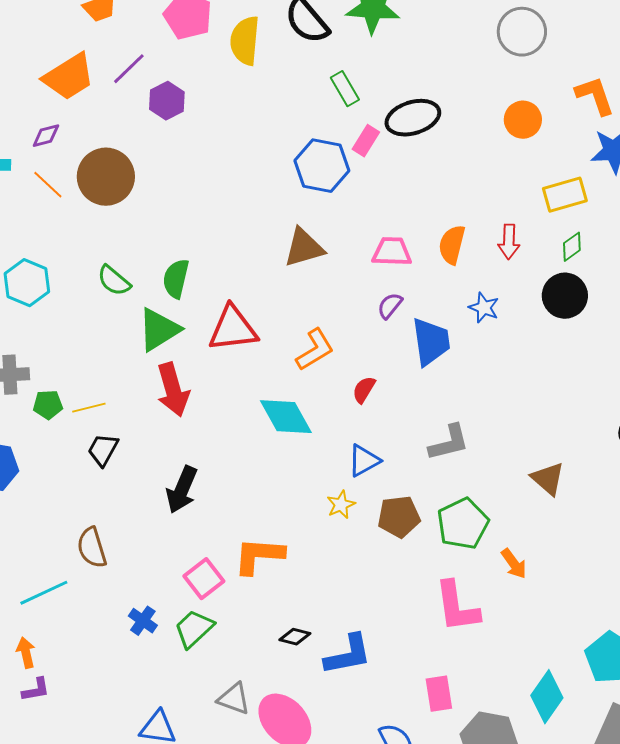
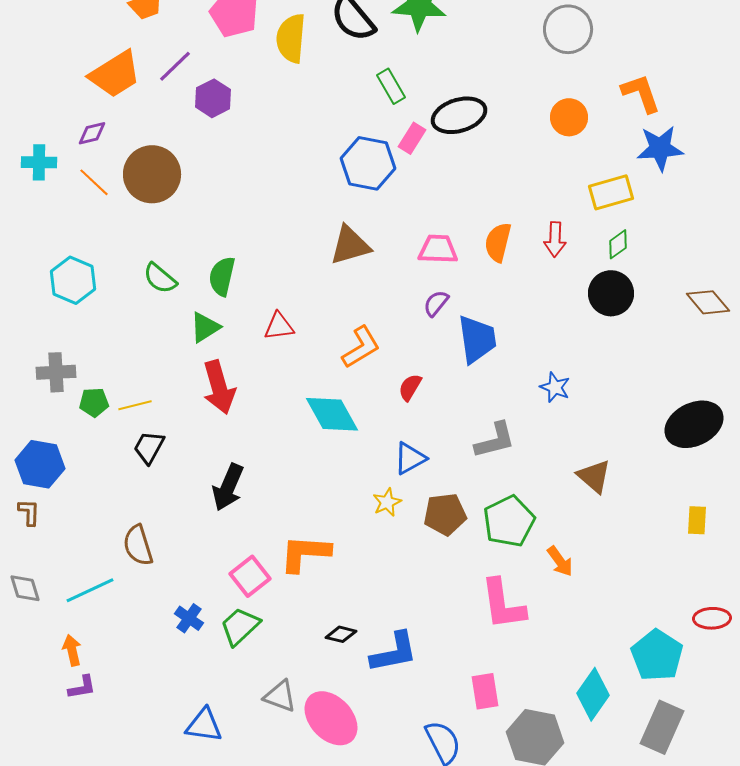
blue star: (484, 308) -> (555, 387), moved
red triangle: (233, 329) -> (279, 326), size x0.6
green triangle: (159, 330) -> (205, 327), size x0.7

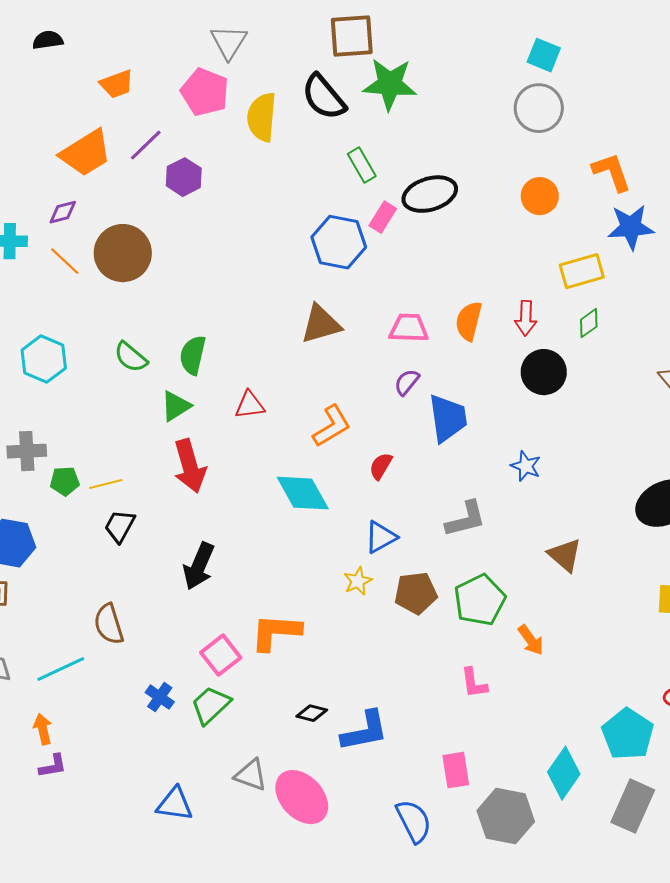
black circle: (611, 293) -> (544, 372), moved
pink L-shape: (503, 604) -> (474, 683), size x0.6

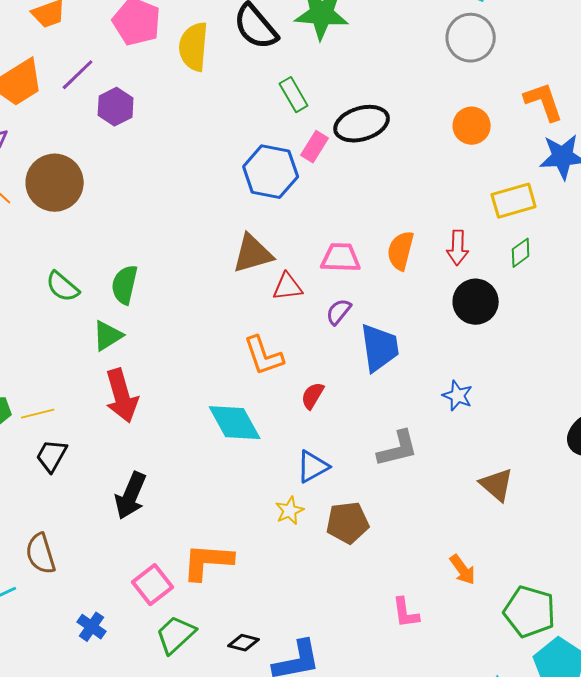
red triangle: (250, 405) -> (288, 287), moved
orange L-shape: (332, 426) -> (264, 356), turned 102
green pentagon: (480, 600) -> (530, 612), moved, turned -30
green trapezoid: (211, 705) -> (176, 635), moved

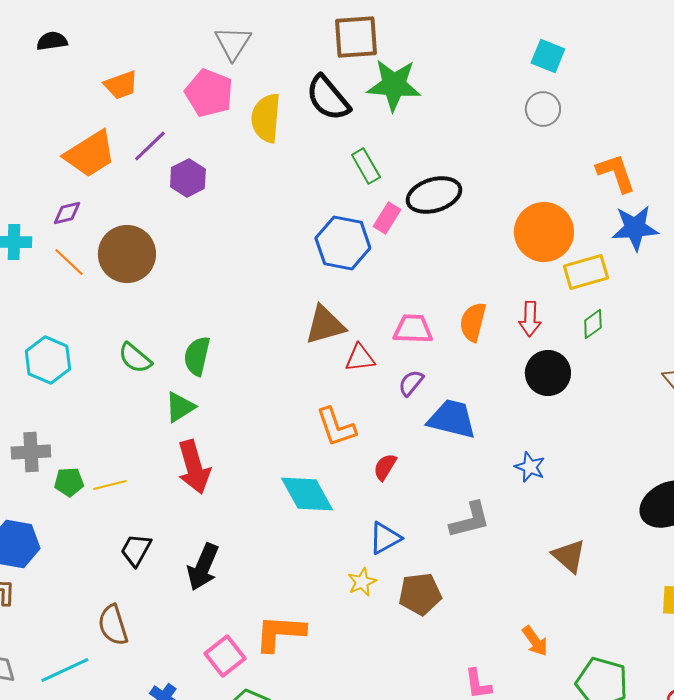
gray circle: (471, 38) -> (543, 109), size x0.7
orange circle: (472, 126) -> (544, 232), moved, size x1.6
blue trapezoid: (380, 348) -> (452, 419), turned -68
black trapezoid: (52, 456) -> (136, 550), moved

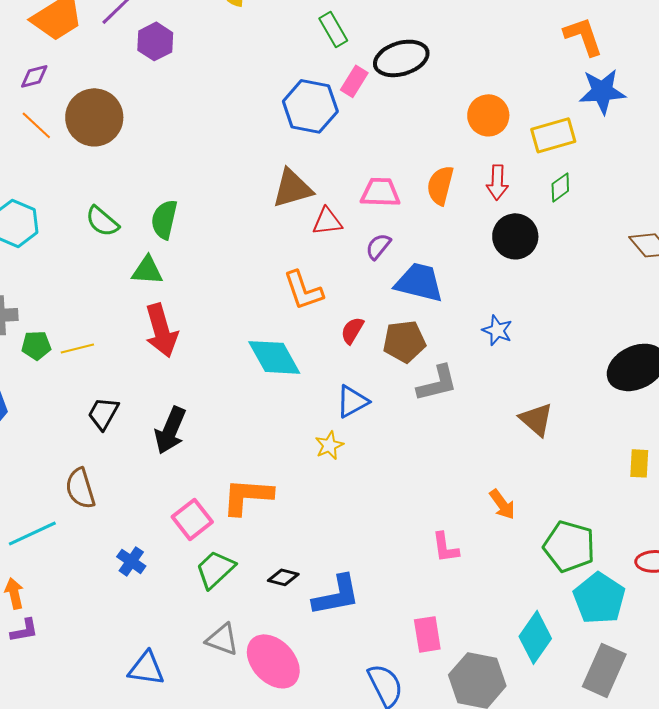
orange circle: (544, 232) -> (488, 115), moved, size x0.7
green triangle: (180, 407) -> (147, 270), turned 36
brown pentagon: (420, 594) -> (404, 341), moved

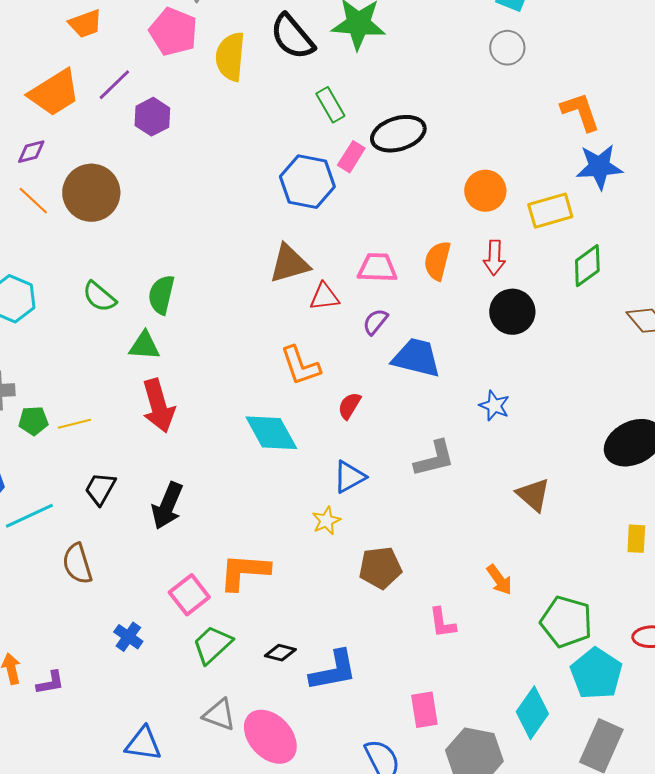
green diamond: (560, 187) -> (587, 266), moved, size x1.4
brown pentagon: (404, 341) -> (380, 568), moved
cyan line: (32, 533) -> (29, 516), moved
purple L-shape: (24, 630) -> (50, 683), moved

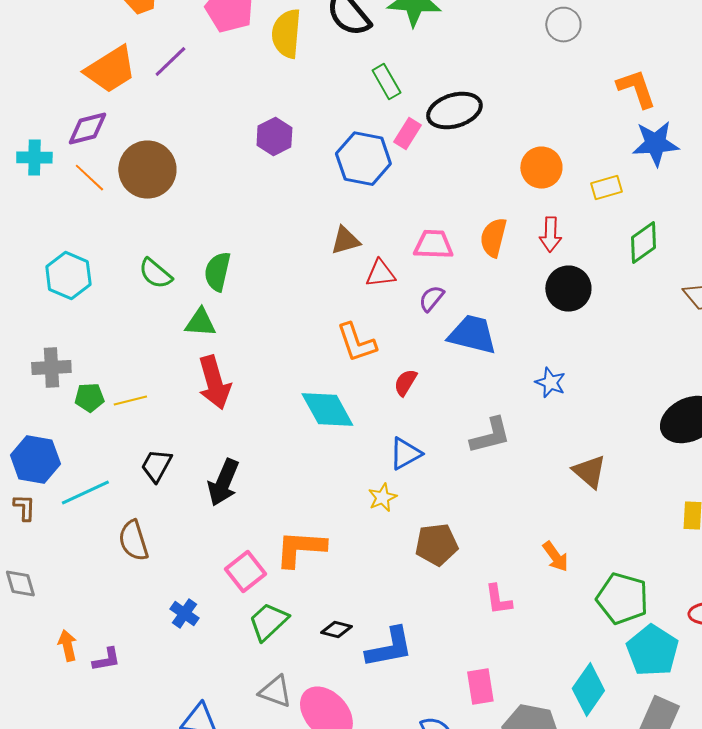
purple hexagon: (152, 117) -> (274, 137), moved
purple diamond: (31, 152) -> (87, 129), size x1.4
yellow rectangle: (550, 211) -> (606, 188), size x0.7
brown triangle: (289, 264) -> (345, 241), size x0.7

